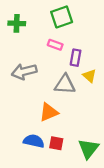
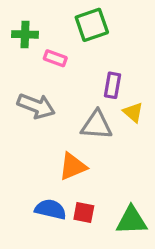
pink rectangle: (55, 45) -> (55, 58), moved
gray arrow: (24, 72) -> (36, 106), turned -145
green triangle: (88, 149) -> (132, 220), turned 50

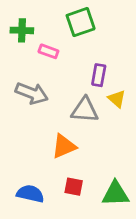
blue semicircle: (50, 209) -> (30, 194), moved

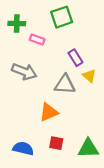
purple rectangle: (99, 75) -> (75, 58), turned -42

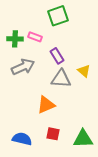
green cross: (17, 23) -> (15, 39), moved
purple rectangle: (75, 58) -> (57, 56), moved
gray arrow: (24, 72) -> (23, 67), turned -45

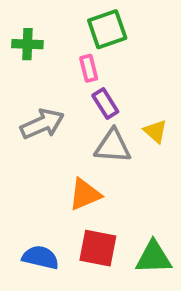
pink rectangle: (35, 37) -> (89, 68), moved, turned 56
green cross: (15, 39) -> (27, 44), moved
red square: (53, 134) -> (98, 248), size x1.5

